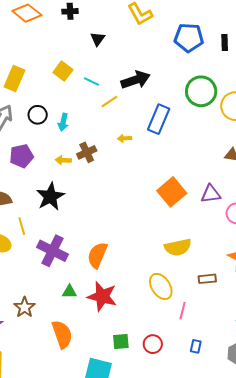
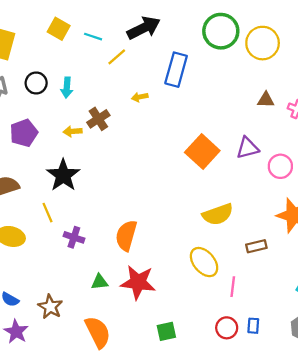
yellow line: (22, 226) -> (47, 213), moved
purple cross: (53, 251) -> (74, 237), size x0.6
red circle: (153, 344) -> (227, 328), moved

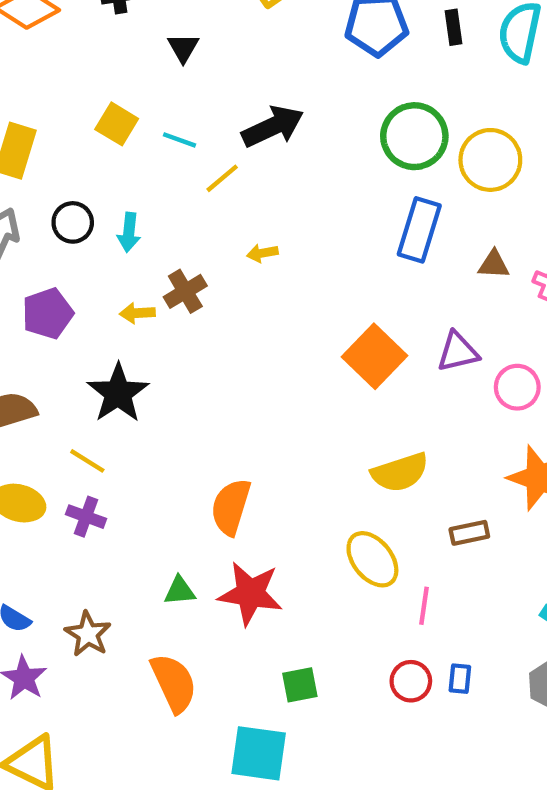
blue rectangle: (176, 70) -> (419, 230), moved
yellow line: (47, 213) -> (87, 461), turned -36
purple cross: (74, 237) -> (86, 517), moved

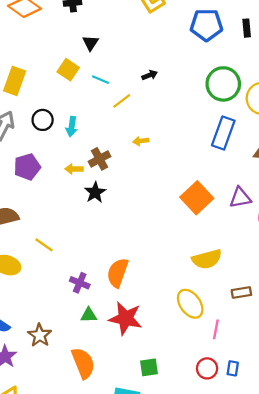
black triangle: (183, 48) -> (90, 43), moved
black arrow: (273, 126) -> (150, 75), size x0.5
black star: (118, 393) -> (95, 192), moved, size x0.7
purple cross: (86, 517) -> (80, 283), moved

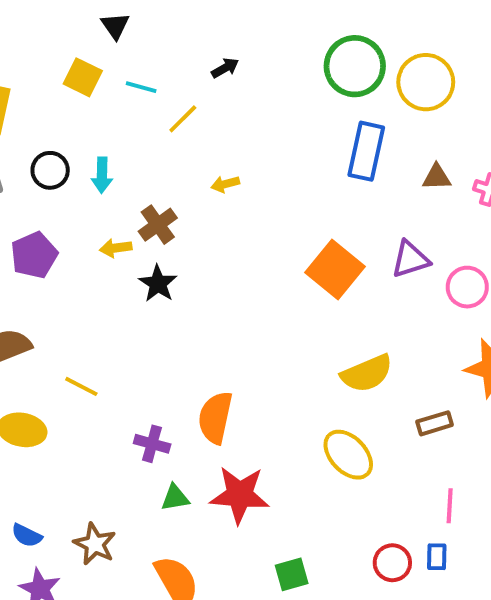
pink line: (216, 329) -> (450, 506), moved

